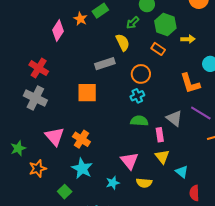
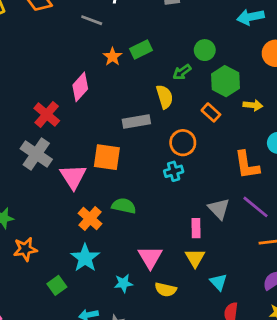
pink diamond: (58, 31) -> (80, 87), moved
green semicircle: (139, 121) -> (124, 206), moved
pink triangle: (55, 136) -> (73, 177), moved

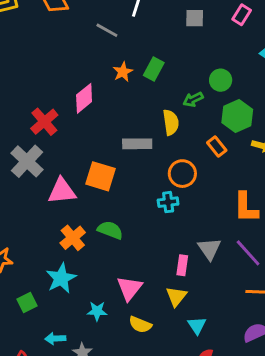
green rectangle: (141, 49) -> (154, 69), turned -45
pink triangle: (73, 177) -> (62, 191), turned 48

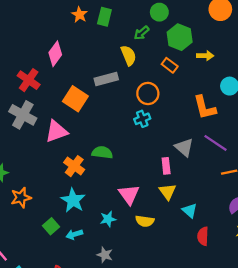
orange star: (123, 72) -> (79, 15), moved
orange square: (100, 176) -> (75, 99), moved, turned 30
cyan arrow: (55, 339) -> (74, 234), moved

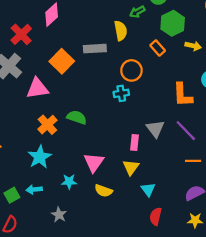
green square: (51, 226) -> (12, 195), moved

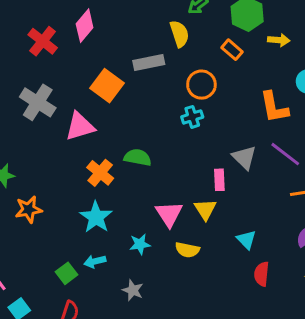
red cross: (21, 34) -> (43, 41), moved
yellow triangle: (131, 167) -> (205, 209), moved

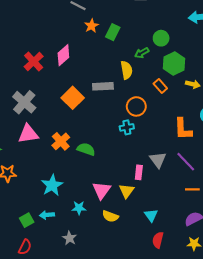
pink triangle: (80, 126) -> (28, 134), moved
orange cross: (100, 173) -> (61, 141), moved

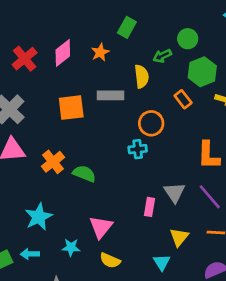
orange star: (91, 26) -> (100, 52), moved
orange square: (73, 98) -> (71, 108), turned 35
yellow triangle: (127, 191) -> (179, 237), moved

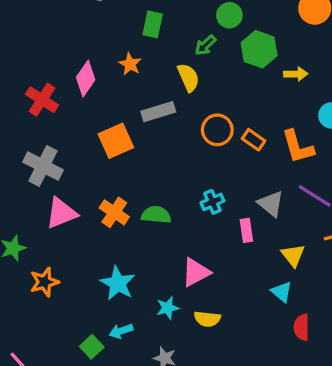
orange rectangle: (183, 99) -> (254, 140), moved
cyan cross: (138, 149) -> (212, 202), moved
pink triangle: (101, 227) -> (196, 272), turned 40
yellow semicircle: (110, 260) -> (207, 319), moved

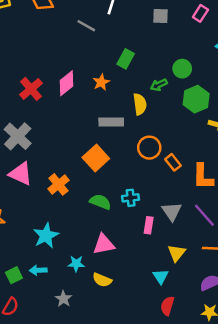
orange square: (116, 141) -> (96, 158), moved, turned -35
pink triangle: (61, 213) -> (21, 174), turned 30
green semicircle: (156, 215) -> (100, 202), moved

